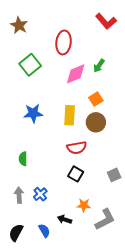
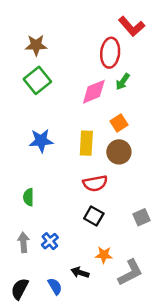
brown star: (19, 25) -> (36, 45), moved, turned -30
red ellipse: (64, 42) -> (110, 53), moved

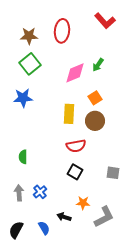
red ellipse: (110, 53) -> (62, 31), moved
blue star: (41, 141) -> (23, 98), moved
gray square: (142, 217) -> (113, 173), turned 32

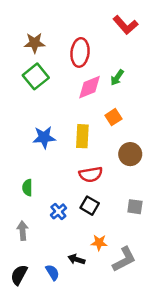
red ellipse: (62, 31) -> (80, 52), moved
blue star: (23, 98) -> (44, 137), moved
brown circle: (95, 121) -> (130, 154), moved
blue cross: (40, 192) -> (58, 211), moved

